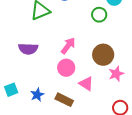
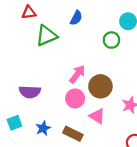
purple semicircle: (28, 49) -> (30, 92), moved
brown circle: (103, 55) -> (100, 86), moved

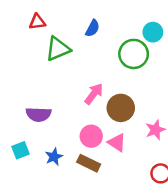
green circle: (111, 40) -> (134, 54), size x1.5
pink circle: (75, 98) -> (91, 136), moved

